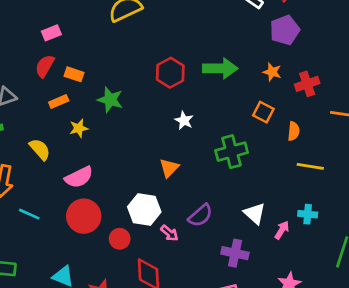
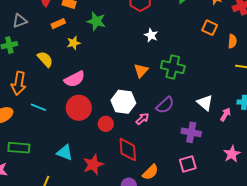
green cross: (232, 152) -> (173, 67), moved, turned 30
pink arrow: (169, 233) -> (142, 119), turned -80

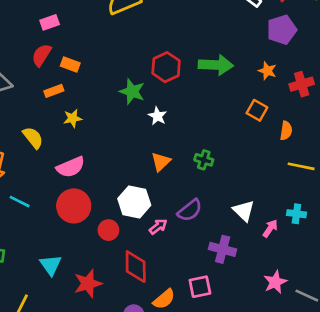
green star: (96, 21) -> (132, 92), moved
white star: (151, 35) -> (157, 116), moved
green cross: (173, 67) -> (204, 160), size x0.6
cyan triangle: (65, 153) -> (51, 265), turned 30
pink square: (188, 164) -> (200, 287), moved

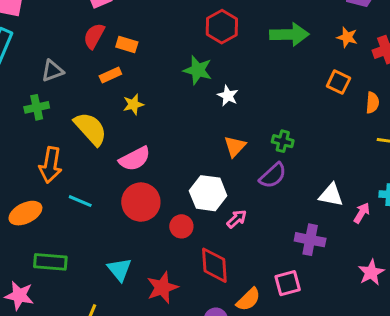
red hexagon: (166, 67) -> (222, 27), moved
yellow semicircle: (33, 138) -> (91, 129), size x1.4
purple semicircle: (190, 210) -> (273, 176), moved
white triangle: (244, 211) -> (331, 195), turned -30

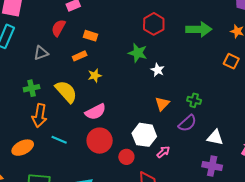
red semicircle: (94, 36) -> (58, 28), moved
green cross: (37, 107) -> (32, 88), moved
white triangle: (331, 195) -> (215, 137), moved

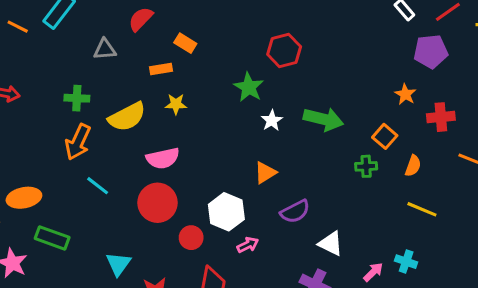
green arrow: (199, 29) -> (323, 119), moved
yellow semicircle: (66, 92) -> (127, 117), turned 90
green cross: (194, 100) -> (366, 166), moved, turned -32
orange ellipse: (23, 148) -> (24, 198), moved

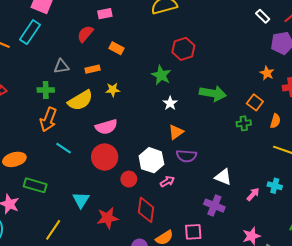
gray triangle: (105, 49) -> (61, 66), moved
orange rectangle: (161, 69) -> (93, 69), moved
white star: (272, 120) -> (170, 103), moved
purple semicircle: (295, 212) -> (186, 156), moved, turned 36

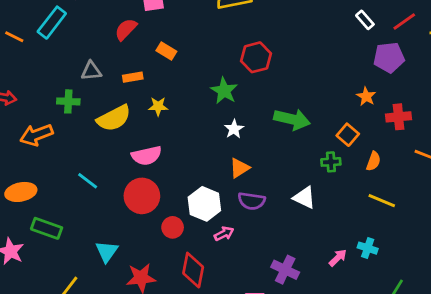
orange arrow: (48, 120) -> (36, 135), moved, turned 45
white triangle: (223, 177) -> (304, 198), moved

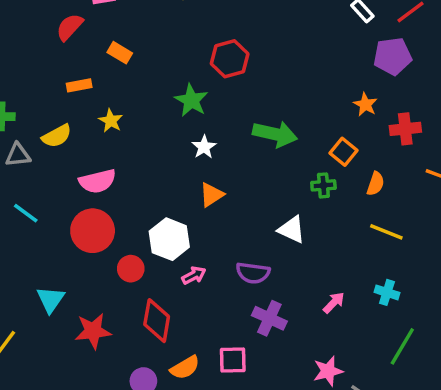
gray triangle: (91, 71) -> (18, 155), moved
yellow star: (158, 106) -> (111, 121), turned 30
yellow semicircle: (114, 118) -> (57, 136), size x0.7
purple semicircle: (252, 201) -> (253, 273), moved
cyan cross: (368, 248) -> (387, 292), moved

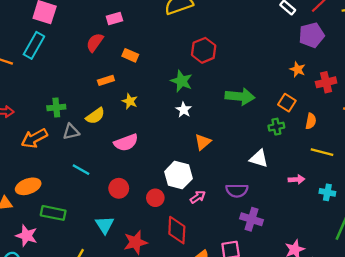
white star: (204, 147) -> (184, 110), moved
red circle: (93, 231) -> (119, 188), moved, size x0.7
pink arrow: (334, 303) -> (297, 180), moved, turned 49

